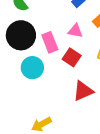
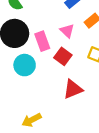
pink triangle: (75, 31) -> (67, 31), turned 32

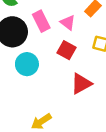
pink rectangle: (42, 41) -> (41, 21), moved

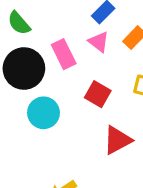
pink triangle: (68, 22) -> (99, 42), moved

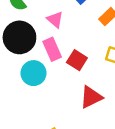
pink triangle: (99, 42) -> (55, 20), moved
pink rectangle: (64, 54) -> (52, 49), moved

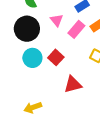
pink rectangle: (52, 49) -> (76, 29), moved, turned 54
red square: (77, 60) -> (56, 57), moved

